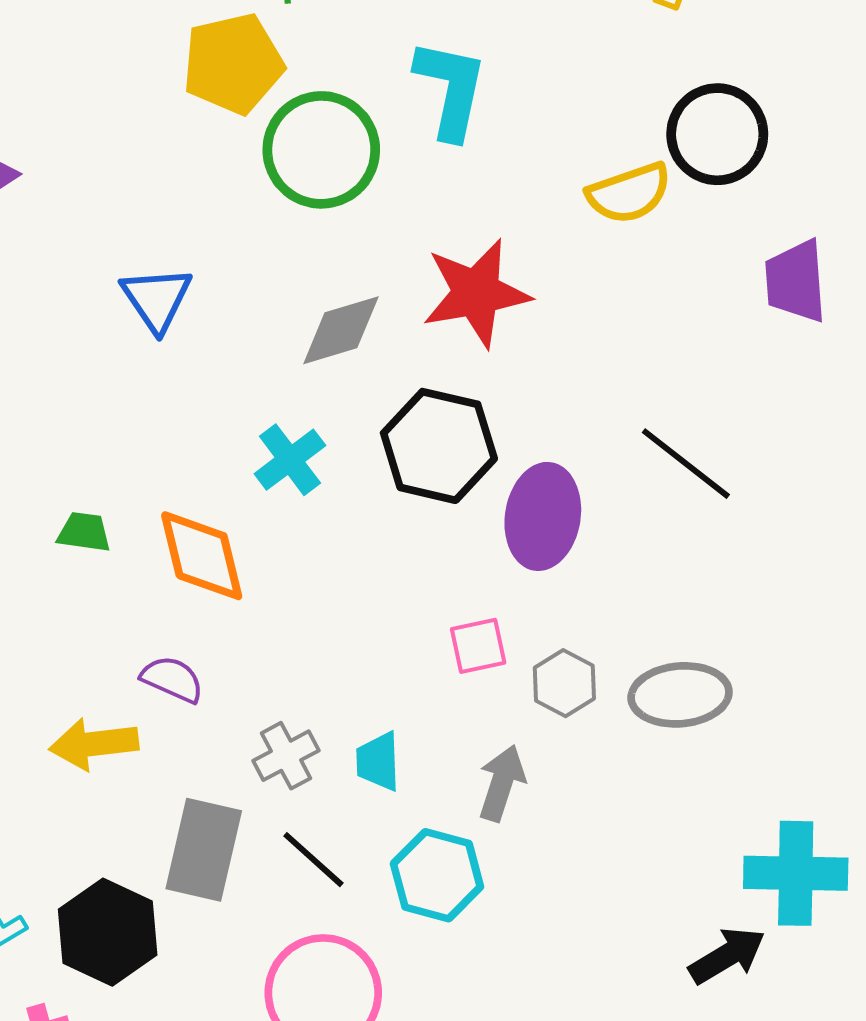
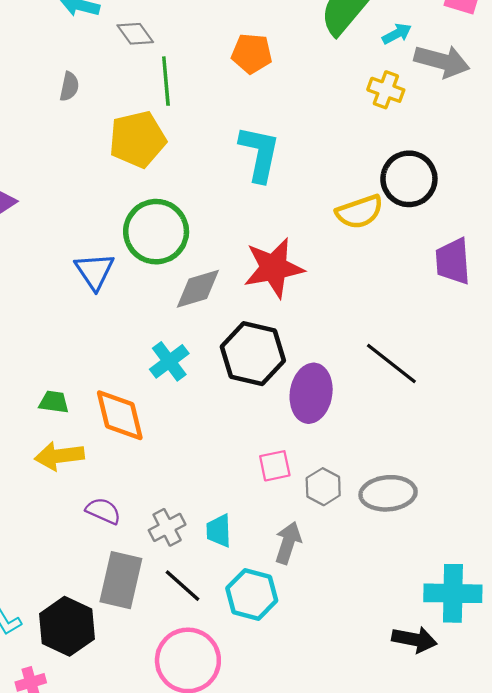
green circle: (321, 150) -> (156, 232), moved
purple semicircle: (172, 679) -> (103, 511), moved
yellow arrow: (94, 744) -> (59, 456), moved
black arrow: (727, 956) -> (414, 640), turned 42

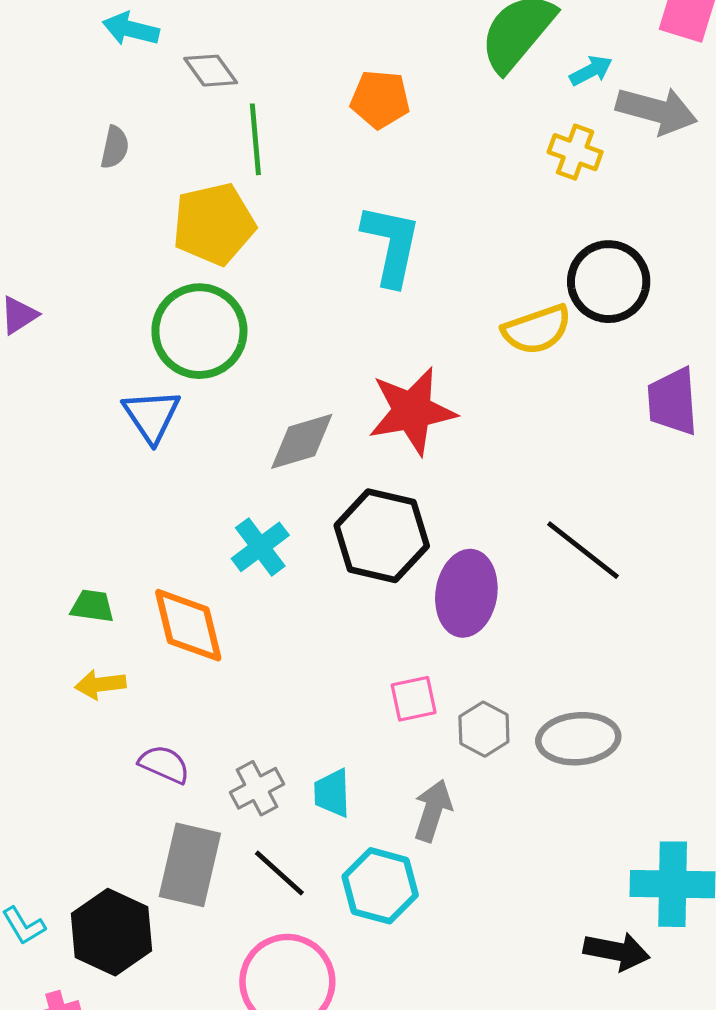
green circle: (156, 232) -> (199, 331), moved
yellow arrow: (59, 456) -> (100, 684), size x0.7

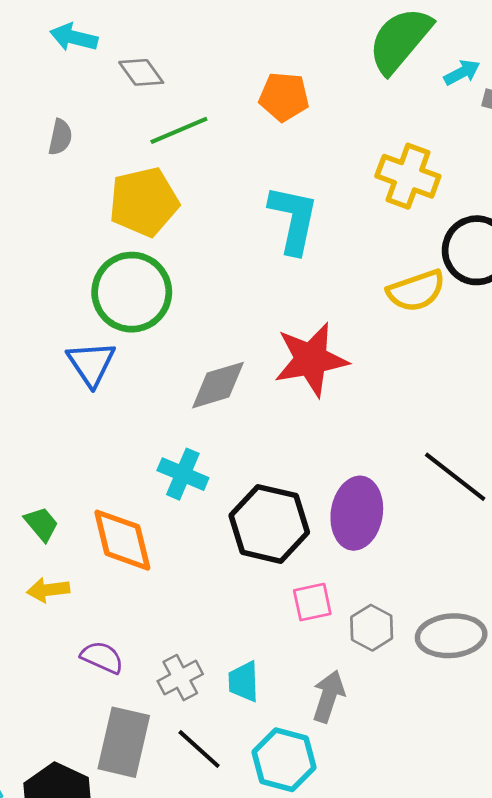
green line: (255, 139) -> (179, 130), turned 72
yellow cross: (575, 152) -> (408, 176), moved, size x1.4
black hexagon: (382, 536) -> (269, 524), moved
cyan cross: (260, 547) -> (183, 474), turned -30
green trapezoid: (92, 606) -> (41, 524), turned 42

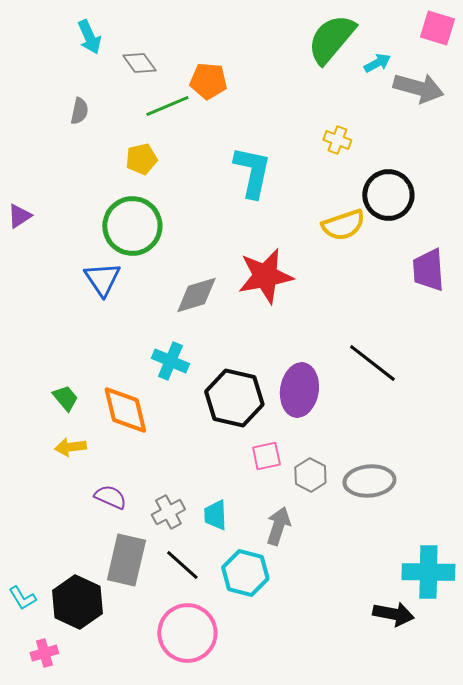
cyan arrow: (74, 37) -> (89, 37), turned -128
orange pentagon: (284, 97) -> (208, 81), moved
yellow cross: (408, 176) -> (337, 140), size x0.6
yellow pentagon: (144, 202) -> (141, 159), size x0.6

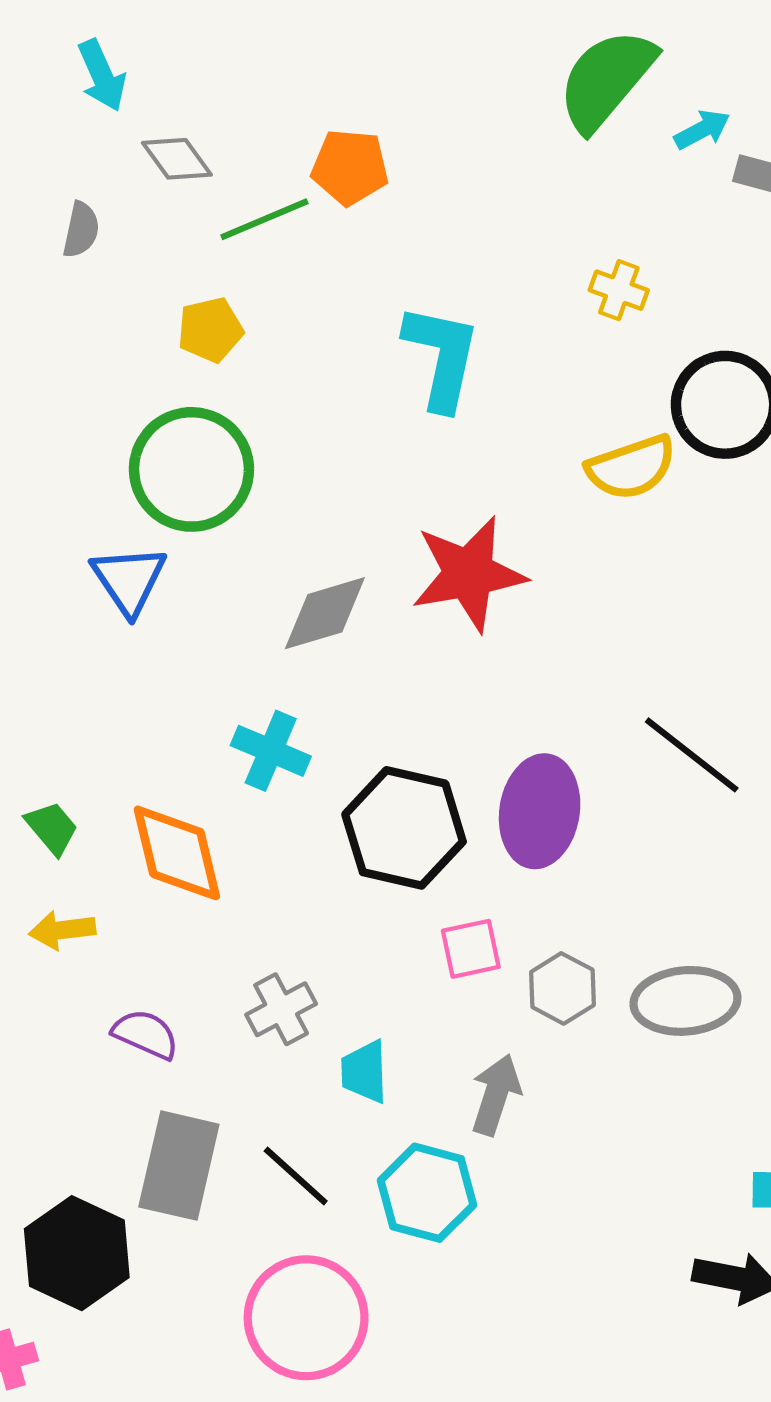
gray diamond: (139, 63) -> (177, 159), moved
gray cross: (168, 512) -> (281, 1009), moved

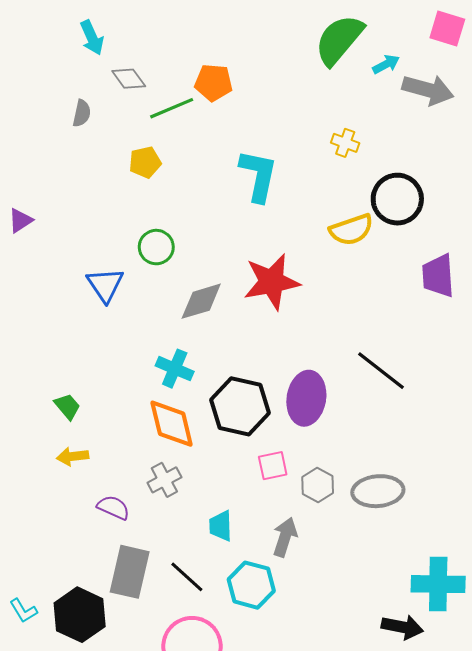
green circle: (191, 469) -> (156, 247), moved, size x0.6
orange diamond: (177, 853) -> (172, 424), moved
gray cross: (281, 1009) -> (164, 480), moved

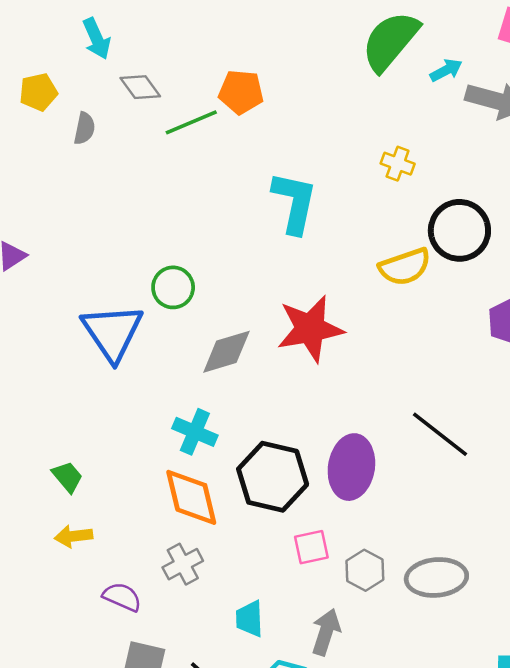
yellow pentagon: (145, 162) -> (38, 92), moved
blue triangle: (105, 285) -> (112, 332), size x1.4

